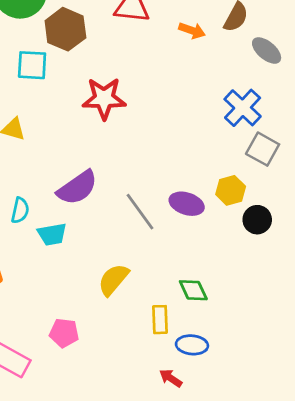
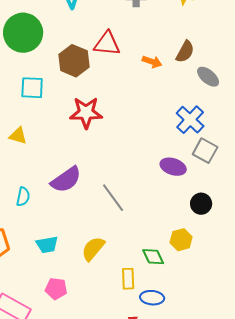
brown hexagon: (65, 29) -> (74, 61), moved
yellow hexagon: (231, 190) -> (181, 240), moved
purple ellipse: (187, 204) -> (173, 167), moved
cyan trapezoid: (52, 234) -> (47, 245), moved

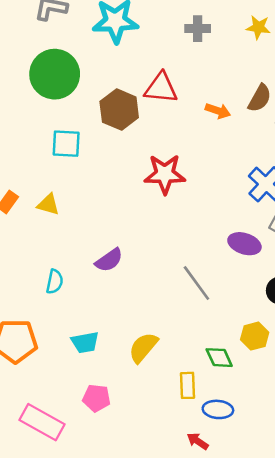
red star: (86, 113) -> (165, 174), moved
purple semicircle: (66, 180) -> (109, 260), size x0.7
gray line: (113, 198) -> (196, 283), moved

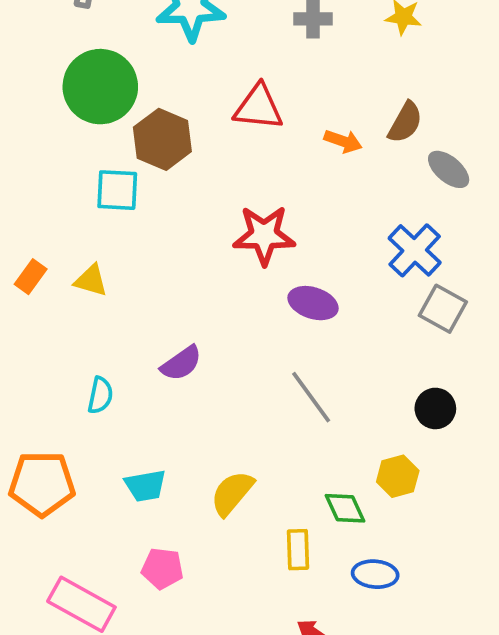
brown hexagon: (119, 110) -> (162, 139), moved
purple ellipse: (244, 244) -> (313, 303), moved
blue ellipse: (218, 409) -> (375, 574), moved

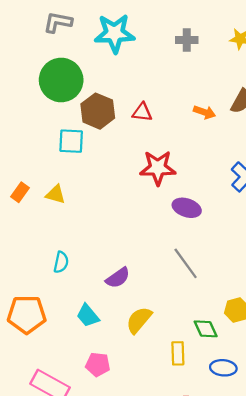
red triangle: (258, 107) -> (142, 112), moved, size x0.7
purple semicircle: (181, 363) -> (118, 278), moved
cyan trapezoid: (145, 486) -> (88, 316), turned 60

